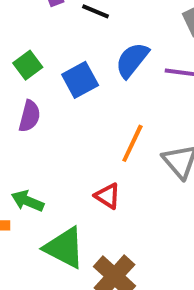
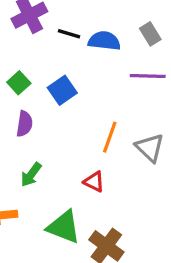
blue semicircle: (132, 60) -> (104, 41), moved, turned 64
green arrow: (28, 201) -> (31, 175), moved, turned -70

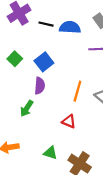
purple semicircle: (24, 124) -> (40, 86), moved
green arrow: (31, 175) -> (27, 108), moved
green triangle: (64, 227) -> (50, 153), size x0.6

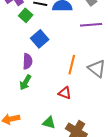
green square: (15, 59) -> (26, 15), moved
purple semicircle: (40, 86) -> (28, 61), moved

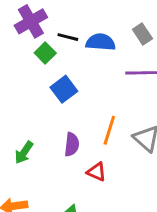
purple semicircle: (28, 61) -> (72, 144), moved
green arrow: (25, 82) -> (24, 152), moved

